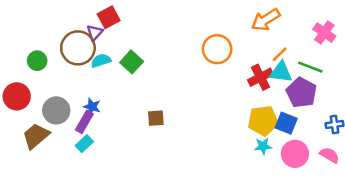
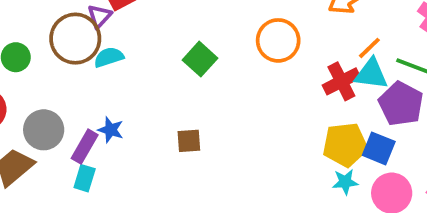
green square: (132, 62) -> (200, 59), moved
blue star: (92, 107) -> (111, 130), moved
cyan rectangle: (84, 144) -> (85, 178), turned -30

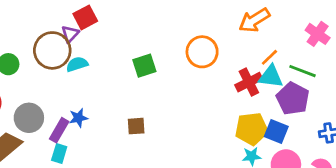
green square: (200, 59) -> (144, 66), turned 30
blue star: (111, 130) -> (78, 118), turned -30

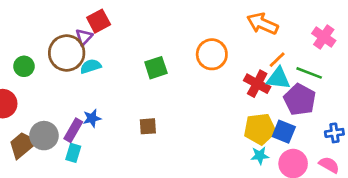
orange arrow: (254, 20) -> (262, 24), turned 56
red cross: (249, 82) -> (257, 84), turned -35
gray circle: (29, 118) -> (44, 136), moved

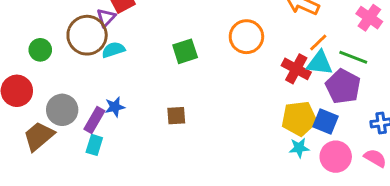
gray circle: (44, 136) -> (62, 110), moved

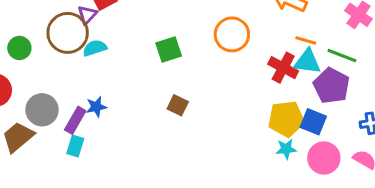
orange line: (318, 43) -> (306, 40), turned 60
brown square: (176, 116) -> (178, 105), moved, turned 30

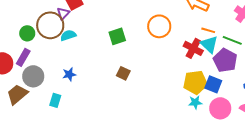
green circle: (19, 48) -> (27, 33), moved
cyan triangle: (307, 62) -> (209, 44), turned 36
purple rectangle: (75, 120) -> (23, 57), moved

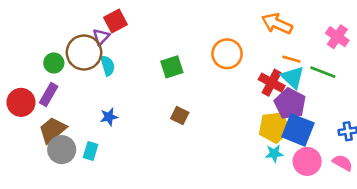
cyan semicircle: (68, 35) -> (108, 66), turned 91
purple pentagon: (225, 60) -> (290, 104), moved
gray circle: (33, 76) -> (62, 150), moved
blue square: (213, 84) -> (298, 130), size x1.4
brown trapezoid: (17, 94) -> (52, 130), moved

